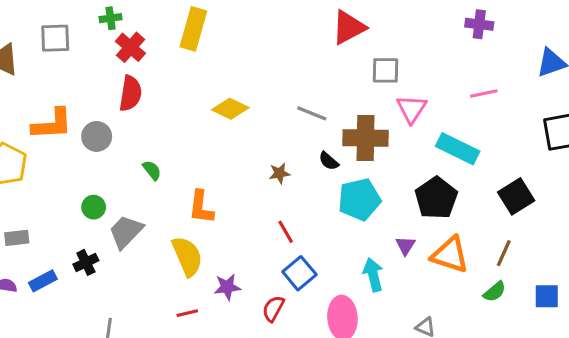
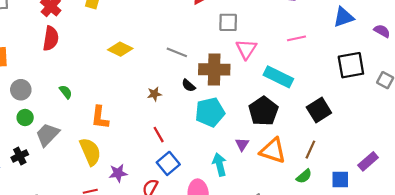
gray circle: (97, 136) -> (21, 90), moved

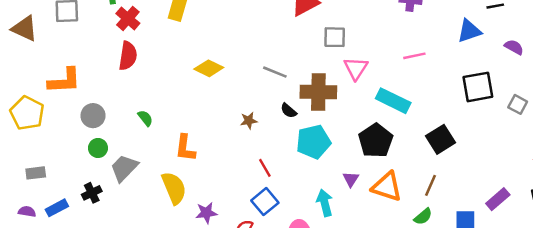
red line: (159, 135) -> (265, 168), moved

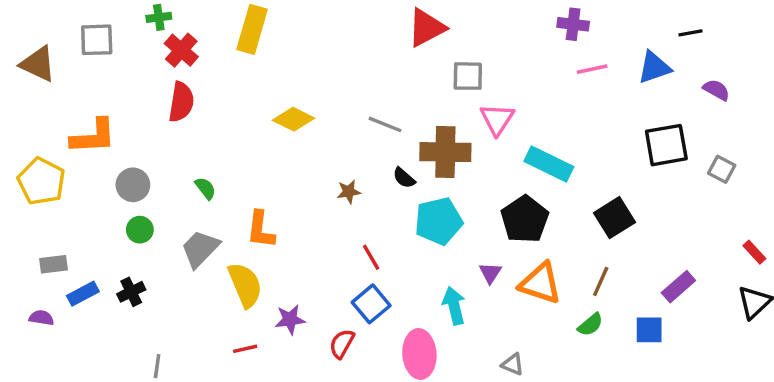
pink line: (414, 56) -> (592, 69), moved
gray trapezoid: (124, 168) -> (200, 249), moved
purple rectangle: (498, 199) -> (678, 287), moved
blue rectangle: (57, 208) -> (83, 294), moved

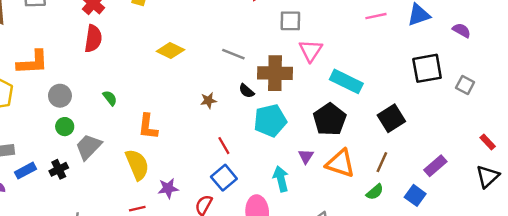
gray trapezoid: (200, 249) -> (88, 147), moved
blue square: (649, 330) -> (415, 195), turned 36

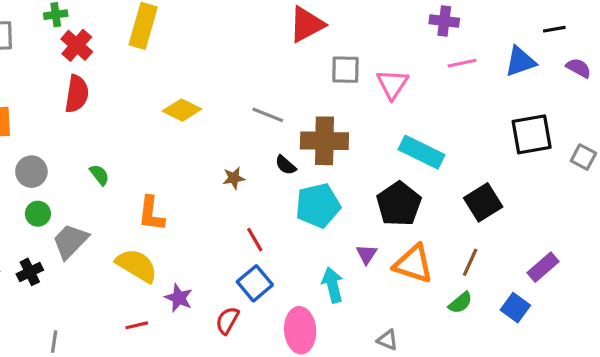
purple semicircle: (461, 30) -> (579, 68), moved
pink triangle: (311, 51) -> (392, 84), moved
yellow semicircle: (137, 165) -> (137, 265), turned -36
purple star: (168, 188) -> (179, 298), turned 30

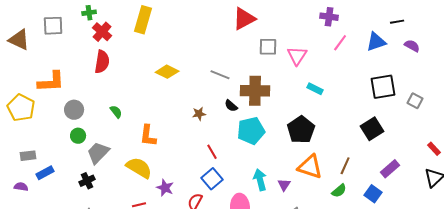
pink line: (462, 63) -> (340, 43), turned -42
cyan rectangle: (422, 152) -> (315, 89), moved, size x0.6
black square: (483, 202) -> (372, 129), moved
purple triangle: (367, 254) -> (284, 185), moved
black cross: (30, 272) -> (87, 181), moved

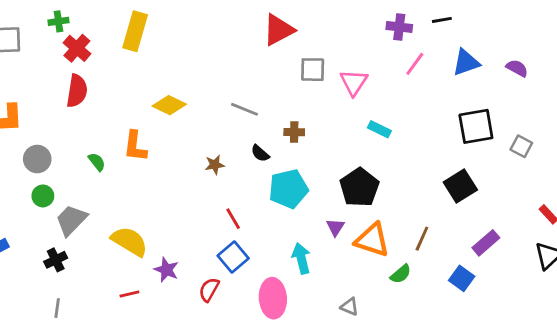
black line: (397, 22) -> (442, 20), moved
brown cross: (255, 91) -> (294, 132), size x0.5
orange L-shape: (148, 136) -> (135, 146), moved
purple triangle: (284, 185) -> (335, 227), moved
green semicircle: (339, 191) -> (401, 274), moved

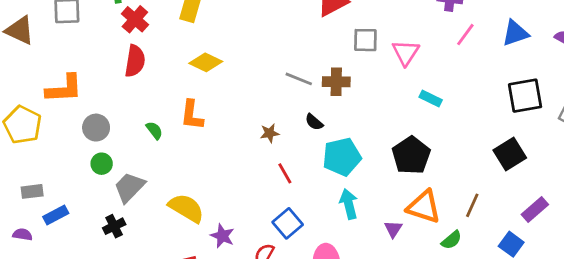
yellow diamond: (169, 105) -> (206, 62), moved
brown cross: (294, 132) -> (336, 82), moved, size x1.4
red line: (233, 219) -> (285, 173), moved
purple triangle: (335, 227) -> (393, 229), moved
cyan arrow: (301, 258) -> (349, 204), moved

